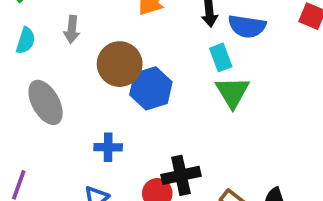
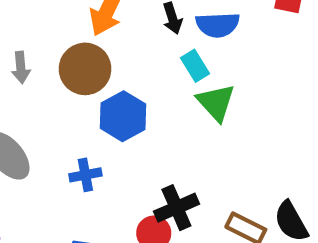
brown circle: (120, 64) -> (85, 69), moved
blue cross: (108, 147) -> (85, 175), moved

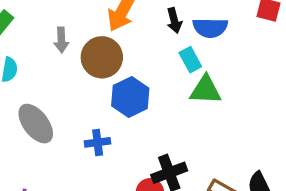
gray arrow: (21, 67) -> (61, 40), moved
green triangle: (216, 102) -> (205, 90), turned -48

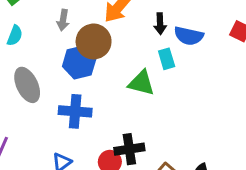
green triangle: (205, 90) -> (141, 83), moved
blue hexagon: (130, 97) -> (79, 62), moved
blue cross: (98, 142) -> (75, 111), size x1.5

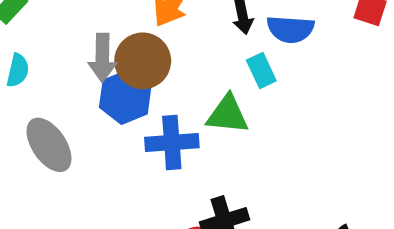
gray arrow: (63, 20) -> (102, 58), moved, size x1.4
blue cross: (75, 111) -> (172, 143), moved

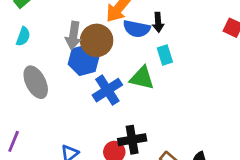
blue semicircle: (290, 29) -> (137, 29), moved
blue cross: (172, 143) -> (107, 90), turned -36

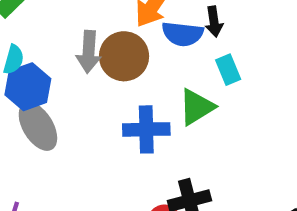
blue hexagon: (84, 60) -> (28, 87), moved
green triangle: (142, 78) -> (197, 107), turned -40
blue cross: (107, 90) -> (146, 129), turned 36

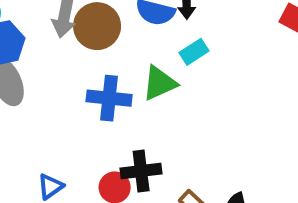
cyan rectangle: (228, 70) -> (194, 52), turned 72

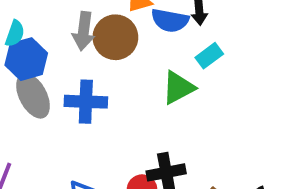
blue cross: (109, 98) -> (86, 102), moved

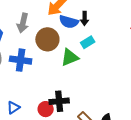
brown circle: (115, 37) -> (47, 39), moved

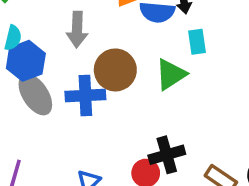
brown circle: (47, 39) -> (115, 70), moved
cyan rectangle: (88, 42) -> (197, 42), turned -56

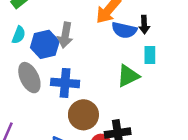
blue hexagon: (26, 61) -> (45, 44), moved
brown circle: (115, 70) -> (83, 115), moved

